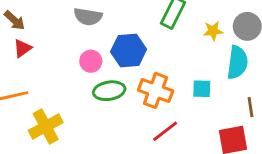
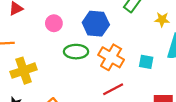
pink circle: (91, 61) -> (54, 23), moved

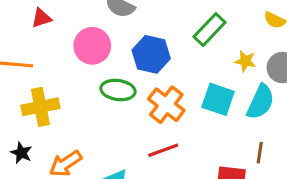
pink circle: (54, 23) -> (92, 46), size x1.5
cyan square: (146, 62) -> (218, 99), moved, size x1.5

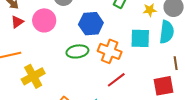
pink circle: (92, 46) -> (44, 20), moved

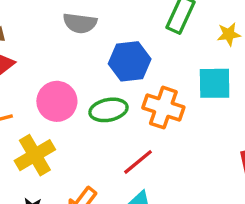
pink circle: (44, 20) -> (57, 101), moved
red line: (116, 80) -> (138, 162), moved

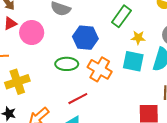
yellow star: (229, 34) -> (138, 38), moved
pink circle: (57, 101) -> (32, 33), moved

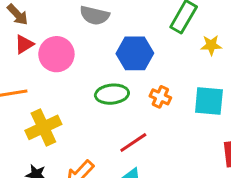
cyan square: (133, 61) -> (209, 101), moved
orange cross: (100, 69) -> (160, 97), size x0.6

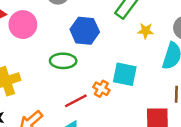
orange cross: (160, 97) -> (101, 89), moved
cyan square: (209, 101) -> (125, 74), moved

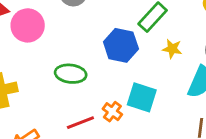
blue hexagon: (85, 31) -> (121, 45), moved

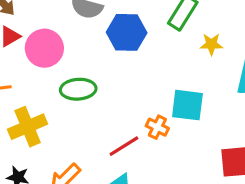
blue hexagon: (121, 45) -> (127, 32), moved
green ellipse: (71, 74) -> (78, 89), moved

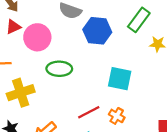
cyan square: (187, 105) -> (120, 79), moved
orange cross: (157, 127) -> (117, 116), moved

